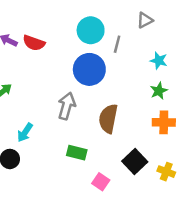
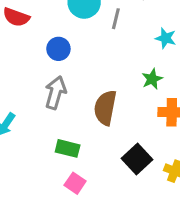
blue circle: (89, 69) -> (58, 49), moved, size x0.6
green star: (159, 91) -> (152, 79), moved
pink square: (101, 182) -> (75, 183), moved

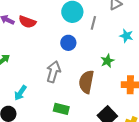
blue circle: (58, 49) -> (68, 43), moved
green star: (152, 79) -> (107, 61), moved

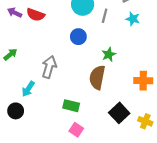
cyan star: (126, 36) -> (133, 19), moved
green star: (107, 61) -> (109, 54), moved
gray arrow: (53, 72) -> (49, 67), moved

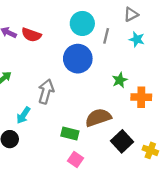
blue circle: (78, 37) -> (78, 59), size x1.6
green star: (109, 54) -> (120, 80), moved
brown semicircle: (97, 77) -> (98, 118), moved, turned 60
orange cross: (143, 81) -> (141, 97), moved

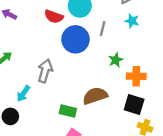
red semicircle: (31, 35) -> (54, 17), moved
gray line: (106, 36) -> (103, 28), moved
black square: (122, 141) -> (134, 104), moved, turned -30

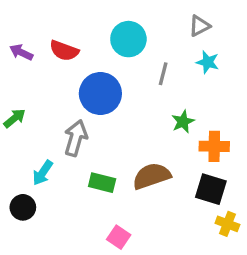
red semicircle: (54, 17) -> (64, 51), moved
blue circle: (75, 39) -> (100, 94), moved
green rectangle: (68, 111) -> (102, 183), moved

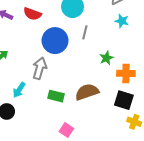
gray line: (163, 74) -> (85, 32), moved

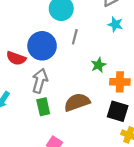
red semicircle: (32, 14) -> (16, 58), moved
gray arrow: (40, 68) -> (40, 81), moved
green rectangle: (56, 96) -> (43, 107), turned 63

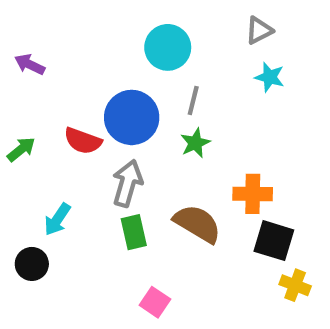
green star: (98, 65) -> (195, 143), moved
orange cross: (120, 82) -> (253, 194), moved
brown semicircle: (77, 102) -> (197, 224), turned 50

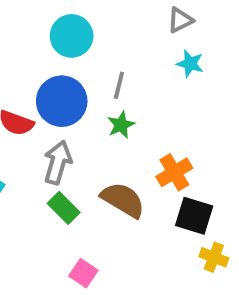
cyan circle: (168, 47) -> (72, 36), moved
orange cross: (253, 194) -> (174, 172), turned -32
green rectangle: (134, 232) -> (64, 208), turned -32

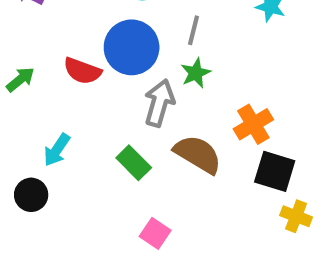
gray arrow: (58, 162) -> (159, 103), moved

